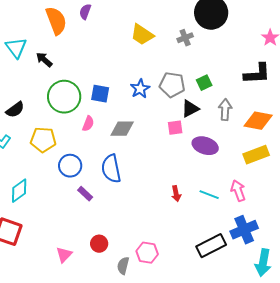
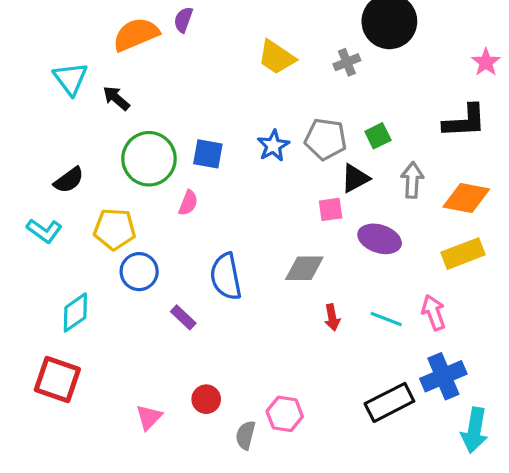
orange semicircle: (56, 21) -> (136, 34), turned -92
gray diamond: (122, 129) -> (304, 268), moved
blue circle: (70, 166) -> (139, 272), moved

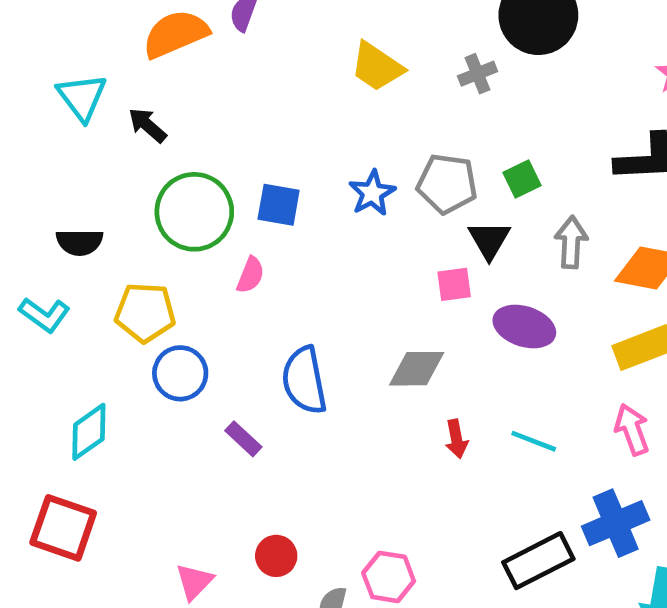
black triangle: (355, 178) -> (489, 240), turned -32
black semicircle: (69, 180) -> (80, 242), turned 36
pink arrow: (434, 312) -> (632, 429), moved

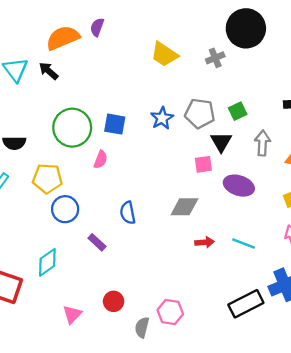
black arrow: (147, 125) -> (49, 71), moved
blue semicircle: (304, 380) -> (128, 213), size x0.7
cyan diamond: (89, 432) -> (47, 262), moved
red arrow: (456, 439) -> (205, 242), turned -84

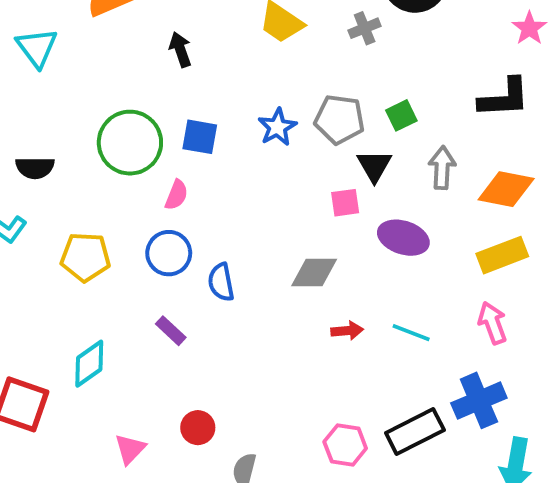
black arrow: (49, 71) -> (180, 50), moved, turned 30
yellow pentagon: (47, 178) -> (85, 257), moved
blue circle: (65, 209) -> (169, 253), moved
pink hexagon: (170, 312) -> (345, 445), moved

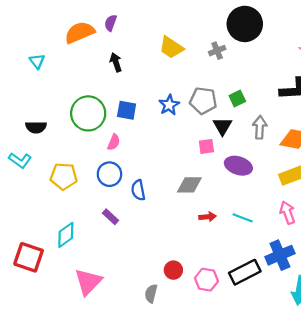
cyan triangle: (37, 48) -> (37, 61), size x0.7
red circle: (198, 428) -> (173, 270), moved
pink triangle: (130, 449) -> (88, 282), size x1.6

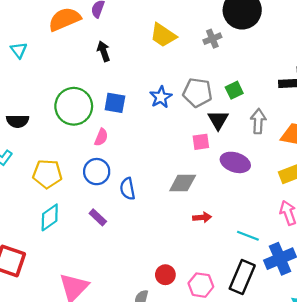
cyan line: (243, 218) -> (248, 236), moved
cyan diamond: (66, 235) -> (50, 217), moved
black rectangle: (245, 272) -> (242, 277), turned -40

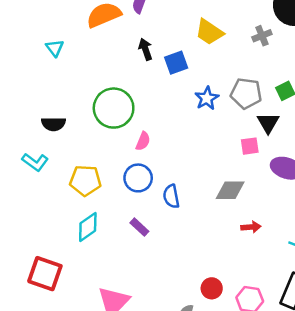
blue square: (115, 103) -> (176, 63), moved, turned -30

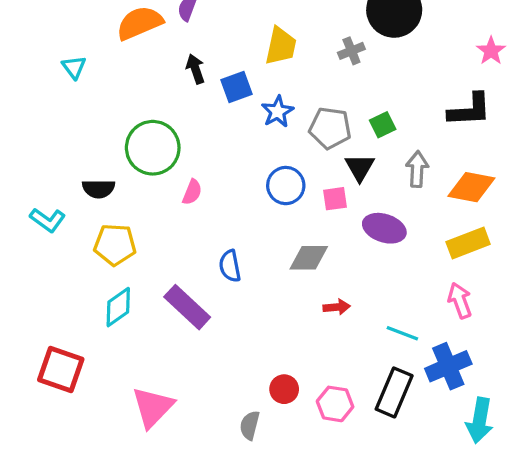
yellow trapezoid: (209, 32) -> (281, 46), turned -112
blue star: (207, 98) -> (278, 112), moved
black semicircle: (53, 124) -> (99, 189), moved
blue circle: (138, 178) -> (286, 186), moved
purple rectangle: (139, 227) -> (187, 307), size x1.8

